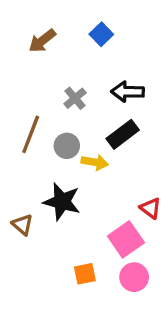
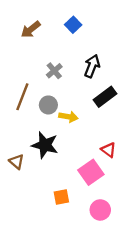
black arrow: (128, 92) -> (92, 66), turned 110
black rectangle: (123, 134) -> (105, 97), moved
pink circle: (134, 277) -> (100, 210), moved

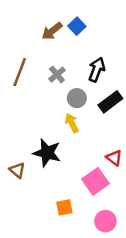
brown arrow: (31, 29) -> (52, 31), moved
brown line: (22, 97) -> (20, 72), moved
gray circle: (48, 105) -> (77, 98), moved
yellow arrow: (68, 117) -> (72, 123), turned -126

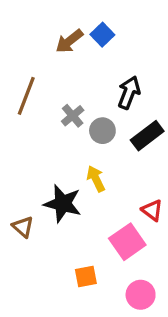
gray cross: (57, 75) -> (73, 116), moved
yellow arrow: (72, 123) -> (96, 179), moved

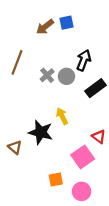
blue square: (102, 35) -> (66, 23), turned 32
gray circle: (102, 131) -> (66, 76), moved
pink circle: (141, 295) -> (82, 191), moved

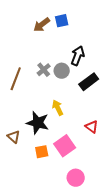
brown line: (17, 62) -> (16, 79), moved
pink square: (83, 157) -> (65, 146), moved
orange square: (56, 180) -> (42, 152), moved

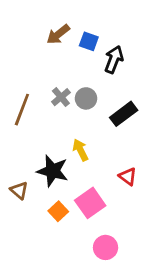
blue square: (62, 21) -> (89, 41), moved, turned 32
black arrow: (78, 56) -> (114, 59), moved
orange square: (42, 152) -> (58, 211), turned -32

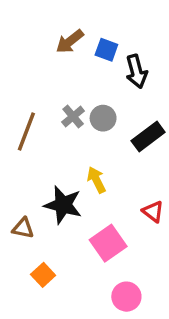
black arrow: (114, 59) -> (136, 71), turned 144
brown triangle: (19, 190) -> (23, 228), turned -30
orange square: (58, 211) -> (43, 275), moved

